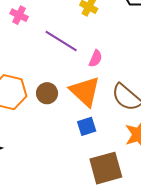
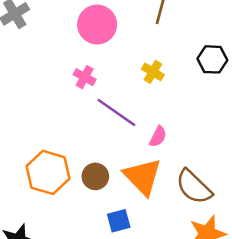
pink cross: (19, 15) -> (85, 77), moved
blue square: (87, 126) -> (119, 221), moved

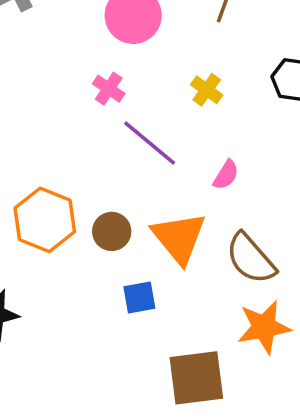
pink semicircle: (158, 137) -> (226, 175), moved

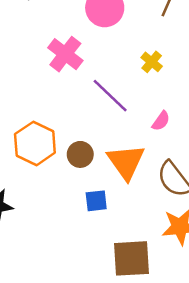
pink cross: (109, 89) -> (65, 54), moved, size x1.6

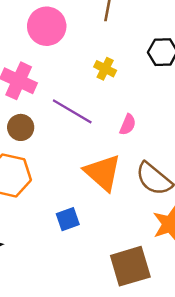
brown circle: (80, 154) -> (21, 127), moved
blue square: (96, 201) -> (68, 219), moved

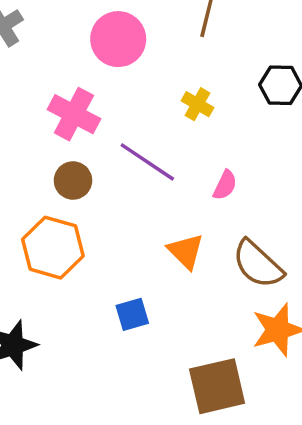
orange triangle: (103, 173) -> (186, 251), size x0.7

